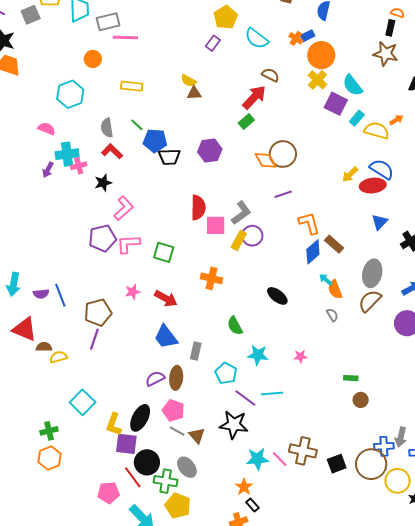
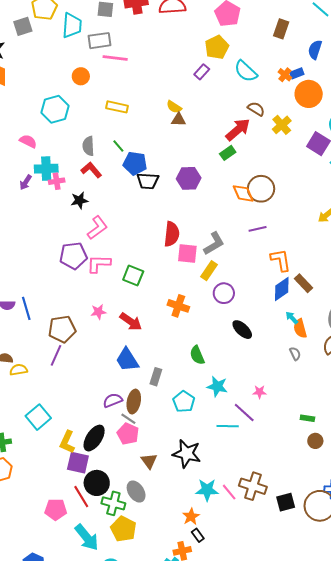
yellow cross: (317, 80) -> (282, 125), moved
purple circle: (252, 236) -> (224, 293), moved
purple line: (245, 398) -> (244, 413), moved
gray line: (177, 431) -> (128, 419), moved

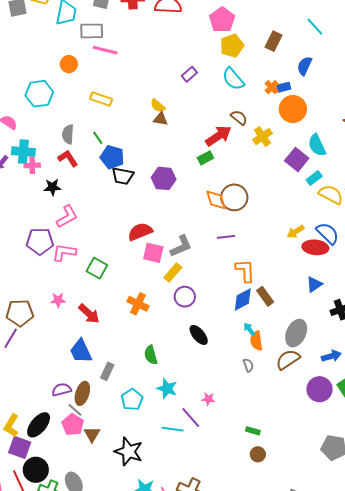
yellow pentagon: (217, 47) -> (232, 46), moved
red semicircle: (172, 234) -> (140, 232), turned -125
brown triangle: (149, 461) -> (92, 434), moved

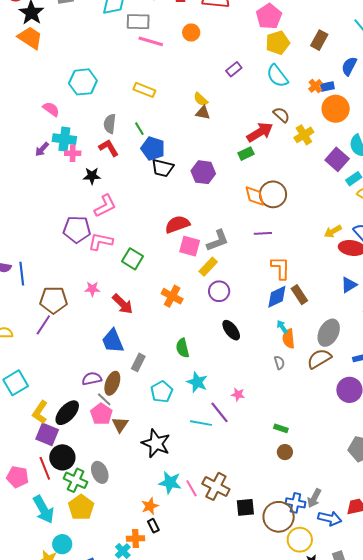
orange circle: (69, 64) -> (191, 32), moved

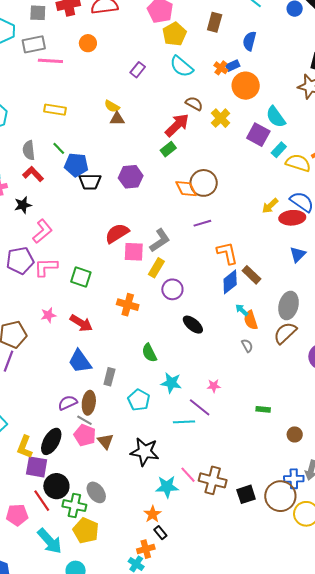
brown circle: (285, 452) -> (295, 434), moved
pink line: (191, 488) -> (188, 475), moved

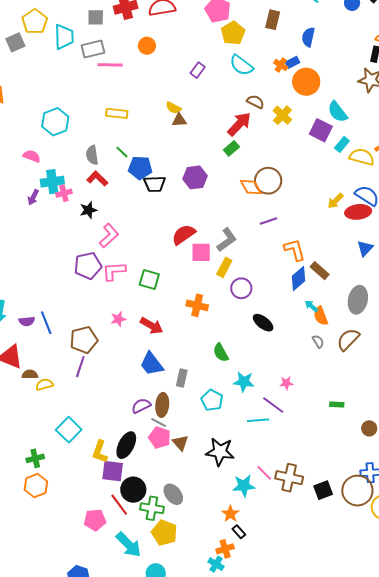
brown semicircle: (285, 333) -> (348, 339), moved

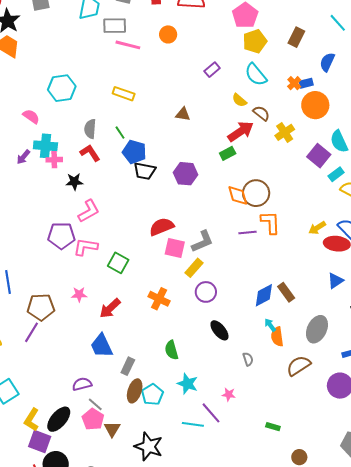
yellow semicircle: (173, 108) -> (239, 100), moved
orange L-shape: (295, 250) -> (270, 223), moved
red arrow: (151, 326) -> (110, 308), turned 95
gray semicircle: (318, 341) -> (248, 359), moved
brown ellipse: (162, 405) -> (135, 391), moved

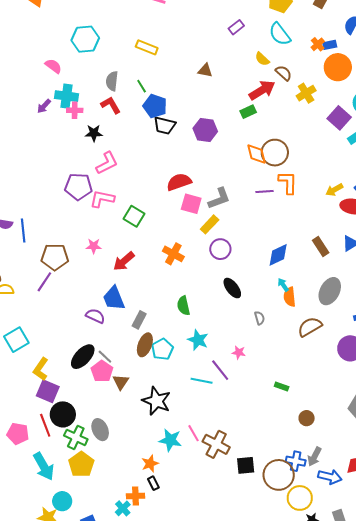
brown rectangle: (286, 292) -> (321, 247), moved
purple semicircle: (82, 384) -> (95, 316), moved, turned 36
black ellipse: (59, 419) -> (83, 357), moved

